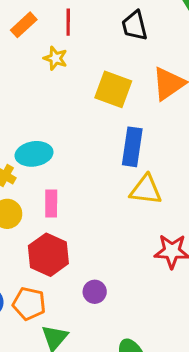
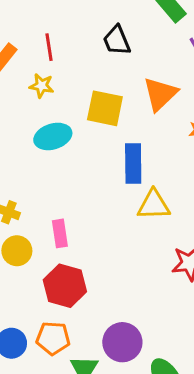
cyan ellipse: (34, 154) -> (53, 136), moved
purple circle: (95, 292) -> (122, 342), moved, size x1.6

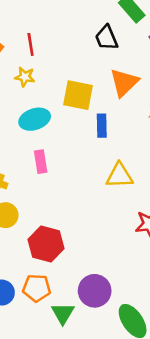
black trapezoid: (117, 40) -> (107, 38), moved
blue rectangle: (133, 163) -> (102, 126), moved, size x0.7
pink rectangle: (60, 233) -> (41, 162), moved

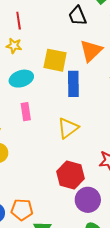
blue rectangle: (102, 126) -> (73, 84), size x1.4
yellow triangle: (119, 176) -> (68, 128), moved, turned -35
red hexagon: (46, 244) -> (71, 175), moved
purple circle: (95, 291) -> (88, 200), moved

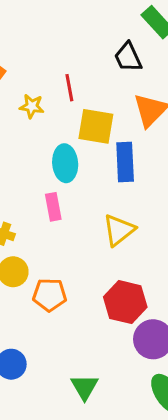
red line: (19, 21) -> (69, 88), moved
cyan ellipse: (21, 79) -> (65, 163), moved, turned -75
orange pentagon: (22, 210) -> (50, 295), moved

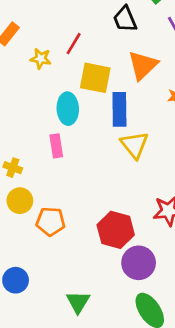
red line: (69, 88) -> (74, 44), turned 40
yellow triangle: (119, 230) -> (134, 145), moved, turned -32

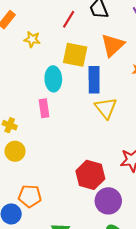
red line: (74, 44) -> (69, 19), moved
orange pentagon: (51, 221) -> (30, 196), moved

